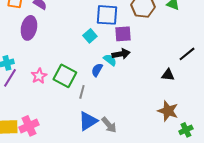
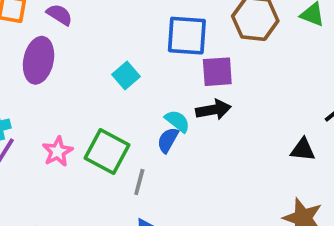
cyan square: (90, 36) -> (126, 75), moved
cyan semicircle: (110, 60) -> (177, 121), moved

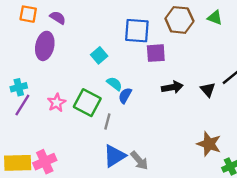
black arrow: (213, 110) -> (172, 87), moved
cyan semicircle: (177, 121) -> (114, 84), moved
black triangle: (303, 150) -> (208, 90), moved, turned 42

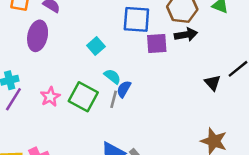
black arrow: (172, 87) -> (186, 35), moved
gray line: (107, 122) -> (114, 99), moved

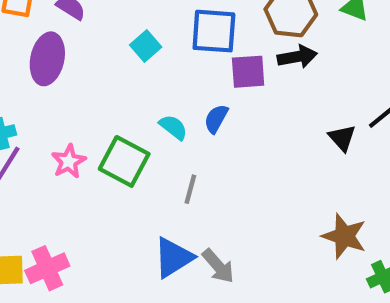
cyan square: (96, 46) -> (146, 46), moved
blue semicircle: (124, 89) -> (216, 119), moved
gray line: (114, 99) -> (190, 189), moved

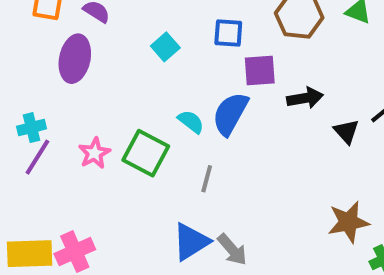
blue square: (214, 31) -> (228, 33), size x0.7
black arrow: (297, 57) -> (305, 98), moved
blue semicircle: (216, 119) -> (230, 114), size x1.6
brown star: (344, 236) -> (348, 222), turned -30

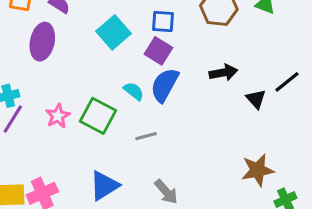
cyan square: (165, 47) -> (114, 32), size x1.5
purple square: (260, 70) -> (158, 51), moved, turned 36
gray line: (207, 179) -> (146, 136), turned 60
blue triangle: (191, 242) -> (104, 186), moved

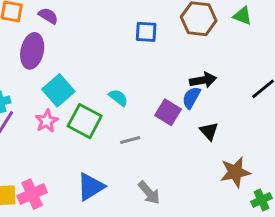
cyan square: (114, 32) -> (58, 90), moved
purple square: (158, 51) -> (168, 112), moved
blue semicircle: (165, 85) -> (191, 98), moved, size x0.7
black triangle: (256, 99) -> (209, 131), moved

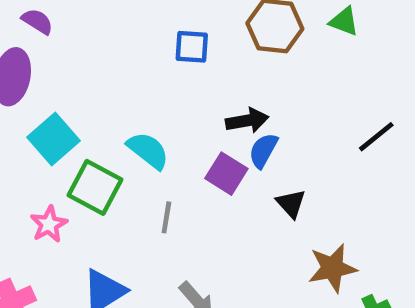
black arrow: (203, 80) -> (247, 121), moved
cyan semicircle: (118, 98) -> (148, 150), size x1.4
pink star: (47, 121) -> (49, 224), moved
gray line: (130, 140) -> (166, 217), turned -66

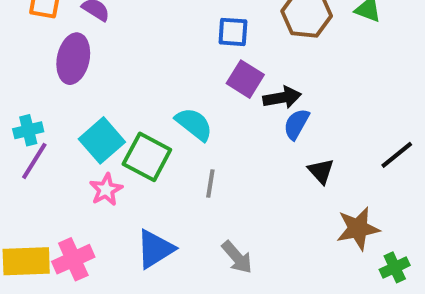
black line: (376, 137) -> (397, 155), moved
cyan square: (53, 139) -> (102, 140), moved
purple square: (226, 174) -> (245, 79), moved

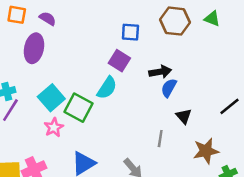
purple square: (245, 79) -> (119, 61), moved
cyan semicircle: (194, 124) -> (107, 88), turned 85
gray line: (210, 183) -> (160, 139), moved

